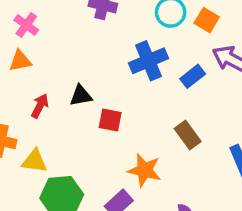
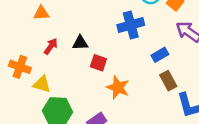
blue rectangle: (193, 76) -> (160, 55), moved
brown rectangle: (188, 135) -> (168, 81), moved
orange star: (145, 170) -> (118, 87), moved

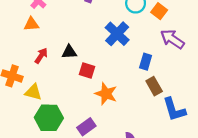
blue cross: (131, 25) -> (117, 34), turned -30
blue rectangle: (160, 55) -> (146, 62), turned -42

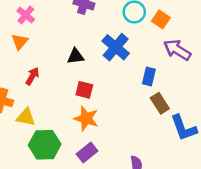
orange triangle: (31, 24) -> (20, 42), turned -42
black triangle: (69, 52) -> (76, 56), moved
orange star: (106, 94) -> (86, 118), moved

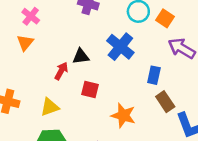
red arrow: (32, 76) -> (61, 71), moved
yellow triangle: (26, 117) -> (50, 107), moved, turned -30
orange star: (86, 118) -> (123, 115), moved

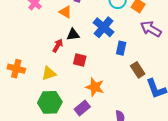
orange triangle: (25, 43) -> (65, 12), moved, turned -40
blue rectangle: (154, 75) -> (121, 48), moved
orange star: (123, 115) -> (95, 87), moved

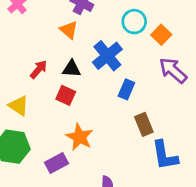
orange triangle: (65, 12) -> (69, 30), moved
black triangle: (73, 34) -> (72, 69), moved
yellow triangle: (49, 73) -> (19, 106), turned 42

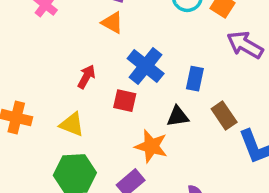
blue cross: (107, 56) -> (146, 66), moved
black triangle: (72, 69) -> (178, 116), moved

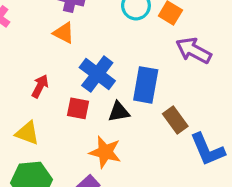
blue rectangle: (195, 79) -> (146, 85), size x1.5
black triangle: (178, 116) -> (119, 112), moved

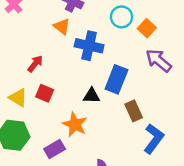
blue cross: (97, 74) -> (89, 46), moved, turned -36
red square: (78, 108) -> (45, 93), moved
blue L-shape: (207, 150) -> (154, 139), turned -132

